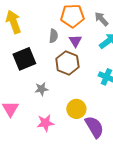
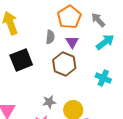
orange pentagon: (72, 16) -> (69, 17), turned -30
gray star: (41, 89) -> (49, 102), moved

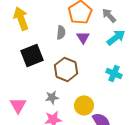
brown hexagon: (64, 64) -> (66, 69), moved
gray star: (49, 102) -> (52, 97), moved

